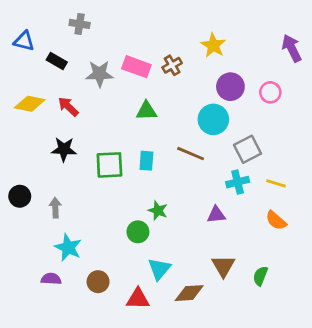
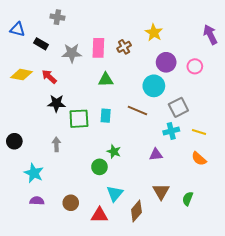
pink rectangle: (136, 67) -> (98, 48), turned 72
black star: (64, 149) -> (56, 103), moved
gray arrow: (55, 208) -> (56, 144), moved
cyan star: (68, 248) -> (34, 173), moved
brown diamond: (189, 293) -> (136, 211), turned -45

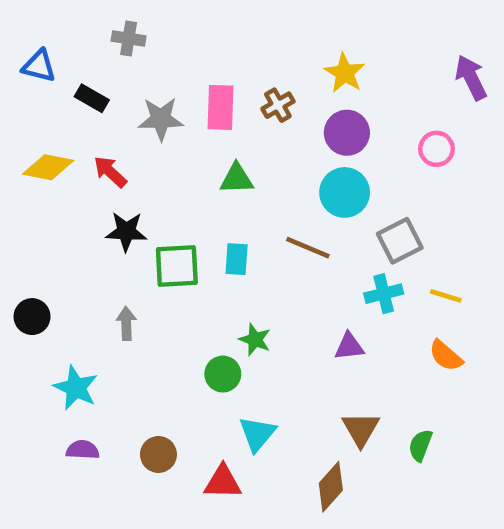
purple circle: (166, 62) -> (347, 133), moved
brown diamond: (136, 211) -> (331, 487), moved

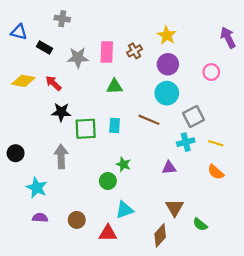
gray arrow: (126, 323) -> (61, 157), size x1.5
cyan triangle: (257, 434) -> (125, 210), turned 30
green semicircle: (420, 445) -> (200, 224), moved, turned -72

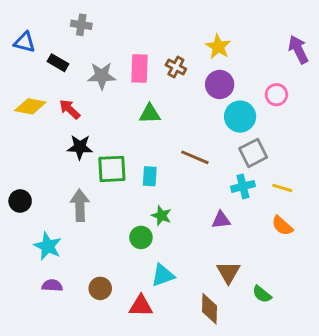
brown cross: (135, 51) -> (176, 67), turned -32
cyan circle: (167, 93) -> (240, 117), moved
cyan rectangle: (115, 125) -> (150, 176), moved
brown diamond: (160, 235) -> (209, 309), turned -40

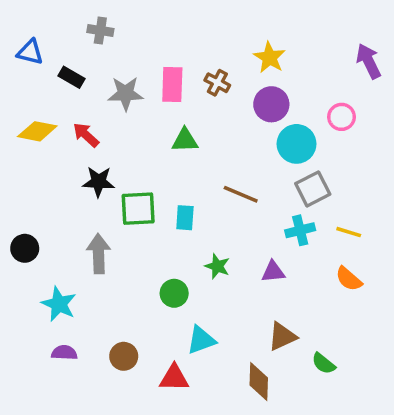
green star: (161, 216) -> (217, 266), moved
brown triangle: (228, 272) -> (282, 336), turned 35

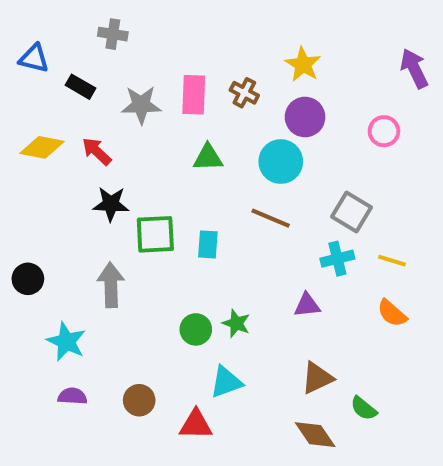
cyan circle: (297, 144) -> (281, 162), moved
gray square: (313, 189) -> (352, 212), turned -32
green star: (217, 266) -> (236, 323), moved
brown diamond: (259, 381) -> (315, 435), moved, turned -36

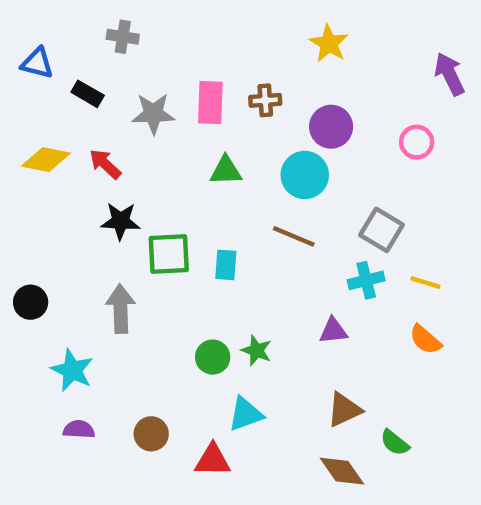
yellow star: (303, 64) -> (329, 43), moved
brown cross: (244, 93) -> (265, 100), turned -32

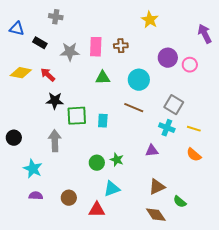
purple circle: (331, 127) -> (168, 58), moved
cyan cross: (366, 280) -> (167, 128), turned 35

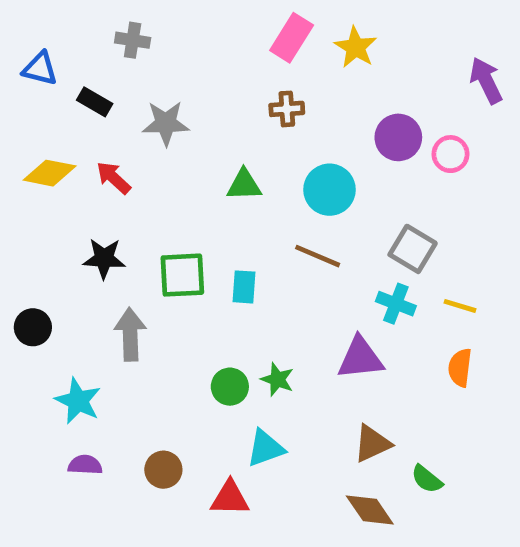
pink rectangle: (96, 47) -> (292, 38), moved, turned 30
black star: (55, 101) -> (104, 258), moved
purple triangle: (152, 151) -> (360, 358), size x1.5
orange semicircle: (194, 155) -> (460, 368), turned 56

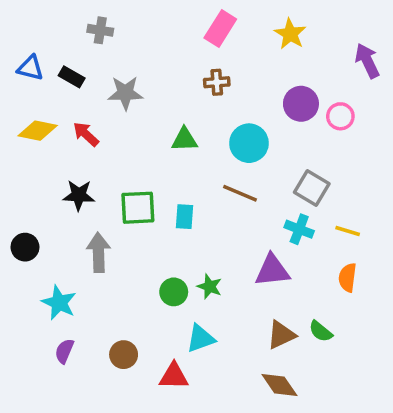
yellow star: (356, 47) -> (290, 34), moved
blue triangle: (40, 69) -> (30, 68), moved
purple semicircle: (85, 465) -> (64, 351), turned -70
green semicircle: (427, 479) -> (321, 331), moved

